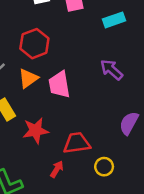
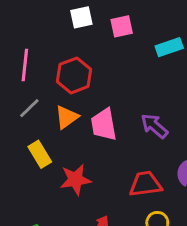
purple arrow: (112, 70) -> (154, 126), moved
red trapezoid: (77, 143) -> (145, 184), moved

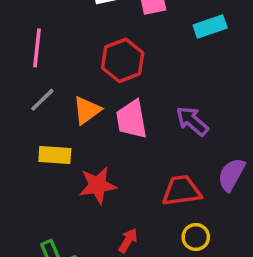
red hexagon: (74, 75) -> (123, 60), moved
yellow rectangle: (40, 154) -> (55, 155), turned -55

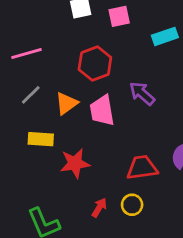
pink line: (37, 48) -> (26, 54), turned 68
purple arrow: (192, 121) -> (142, 93), moved
yellow circle: (196, 237) -> (132, 205), moved

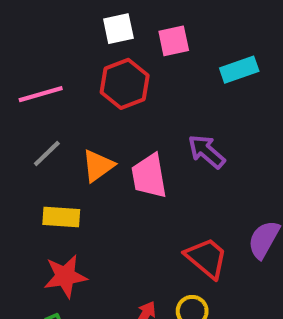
red hexagon: (95, 64) -> (125, 84), moved
red star: (75, 163) -> (65, 276), moved
red trapezoid: (142, 168) -> (206, 258), turned 48

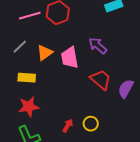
pink line: (41, 94) -> (30, 16), moved
red trapezoid: (206, 258) -> (101, 80), moved

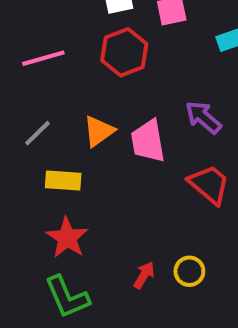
pink line: (30, 16) -> (43, 58), moved
gray line: (20, 47) -> (37, 133), moved
red star: (29, 107) -> (67, 238), turned -30

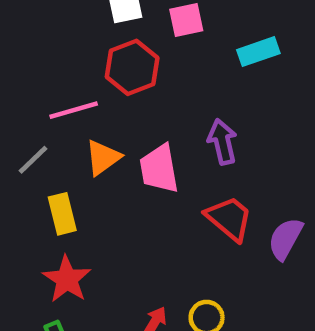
pink line: (43, 58) -> (74, 110), moved
purple arrow: (203, 117) -> (222, 142), turned 36
yellow rectangle: (63, 180) -> (62, 214), turned 72

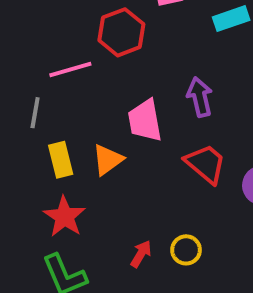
orange triangle: (103, 157) -> (108, 160), moved
gray line: (33, 160) -> (35, 113), turned -36

